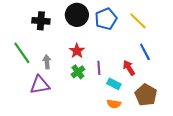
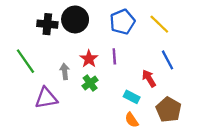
black circle: (77, 15) -> (75, 19), moved
gray arrow: (47, 62) -> (65, 71), moved
purple line: (99, 68) -> (114, 56), moved
orange semicircle: (114, 104) -> (132, 120), turned 48

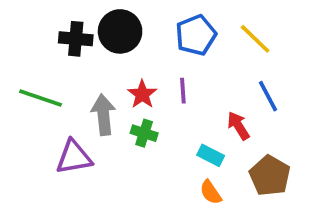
green line: (25, 61) -> (41, 98), turned -36
gray arrow: (65, 71) -> (103, 115), size x1.5
green cross: (90, 83) -> (144, 133), turned -35

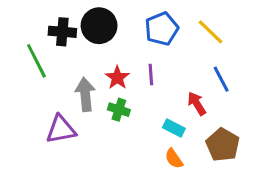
green line: (41, 98) -> (36, 61), moved, turned 44

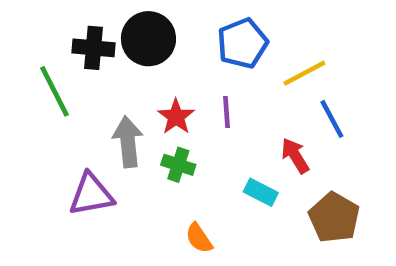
yellow line: (210, 32) -> (304, 73), moved, turned -72
orange semicircle: (174, 159) -> (199, 238), moved

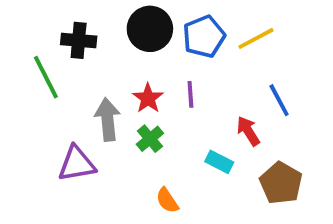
black circle: (148, 39) -> (150, 29), moved
yellow line: (304, 73) -> (256, 38), moved
green cross: (178, 165) -> (150, 139), turned 32

